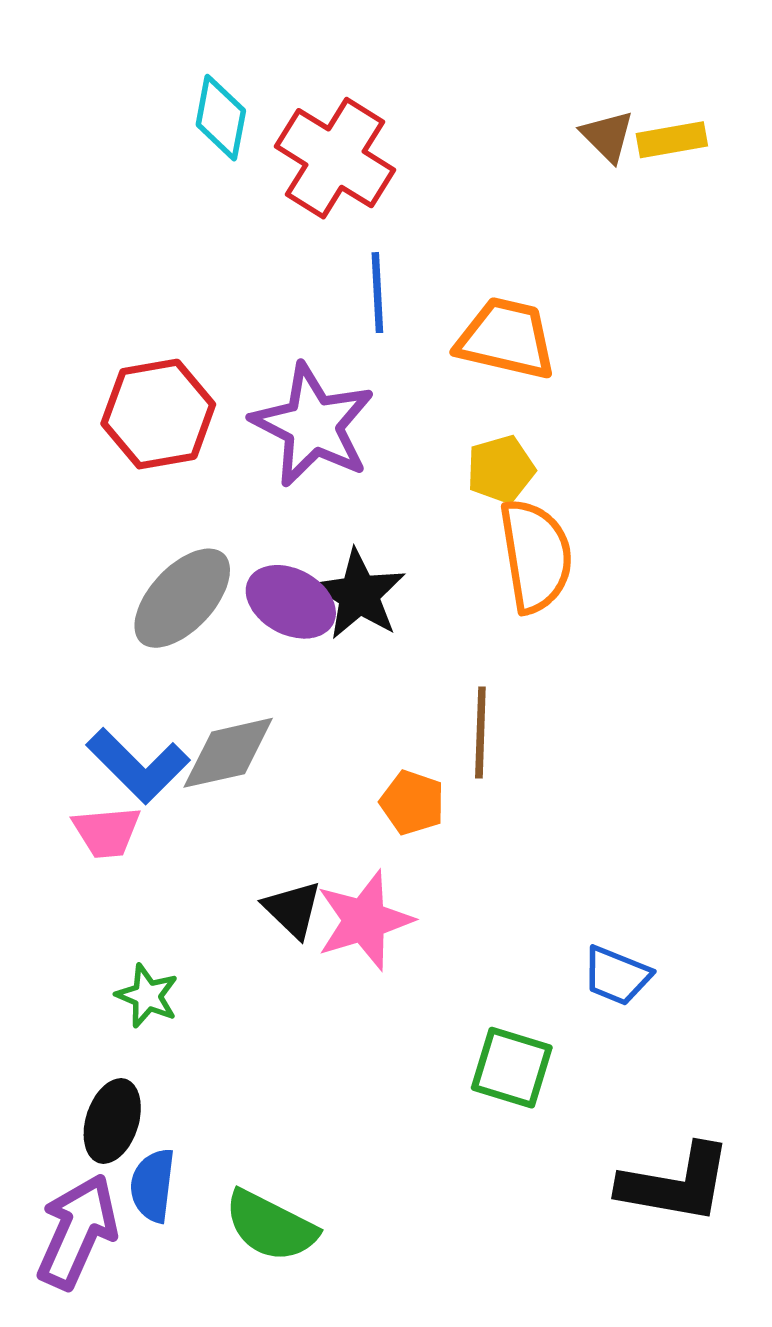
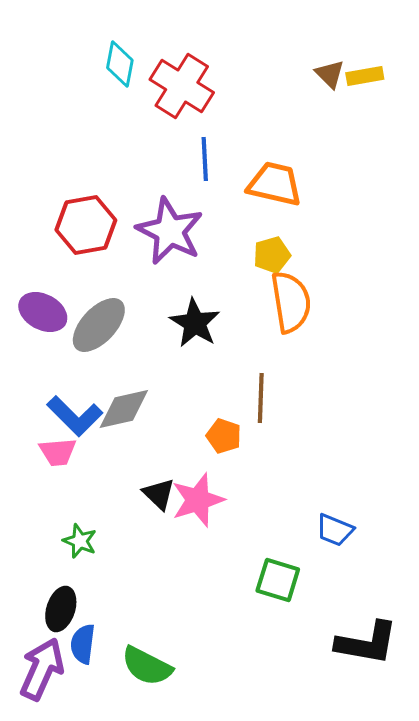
purple ellipse: (291, 602) -> (43, 312), moved

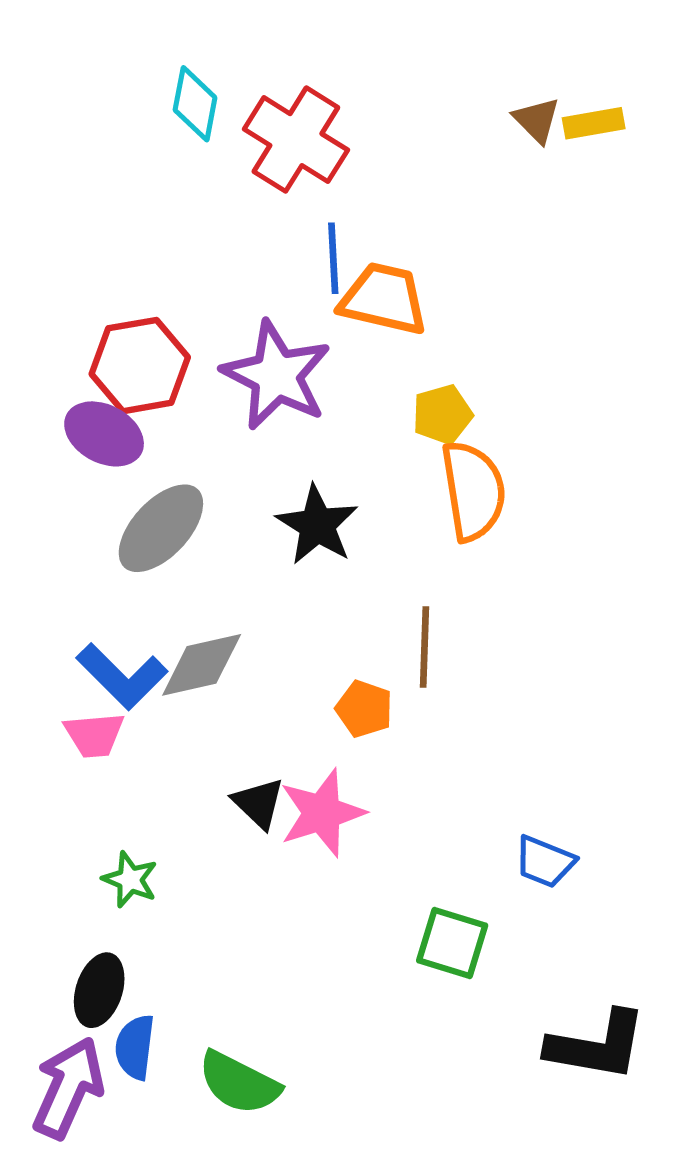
orange trapezoid: (275, 184) -> (384, 299), moved
purple ellipse: (43, 312) -> (104, 434), moved

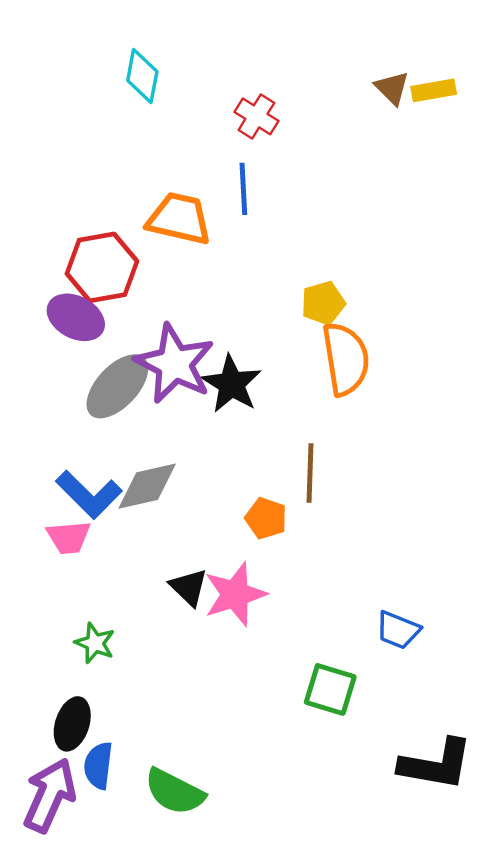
red cross: (296, 140) -> (256, 116), moved, size x0.6
orange trapezoid: (384, 299) -> (179, 219), moved
purple star: (276, 375) -> (174, 364), moved

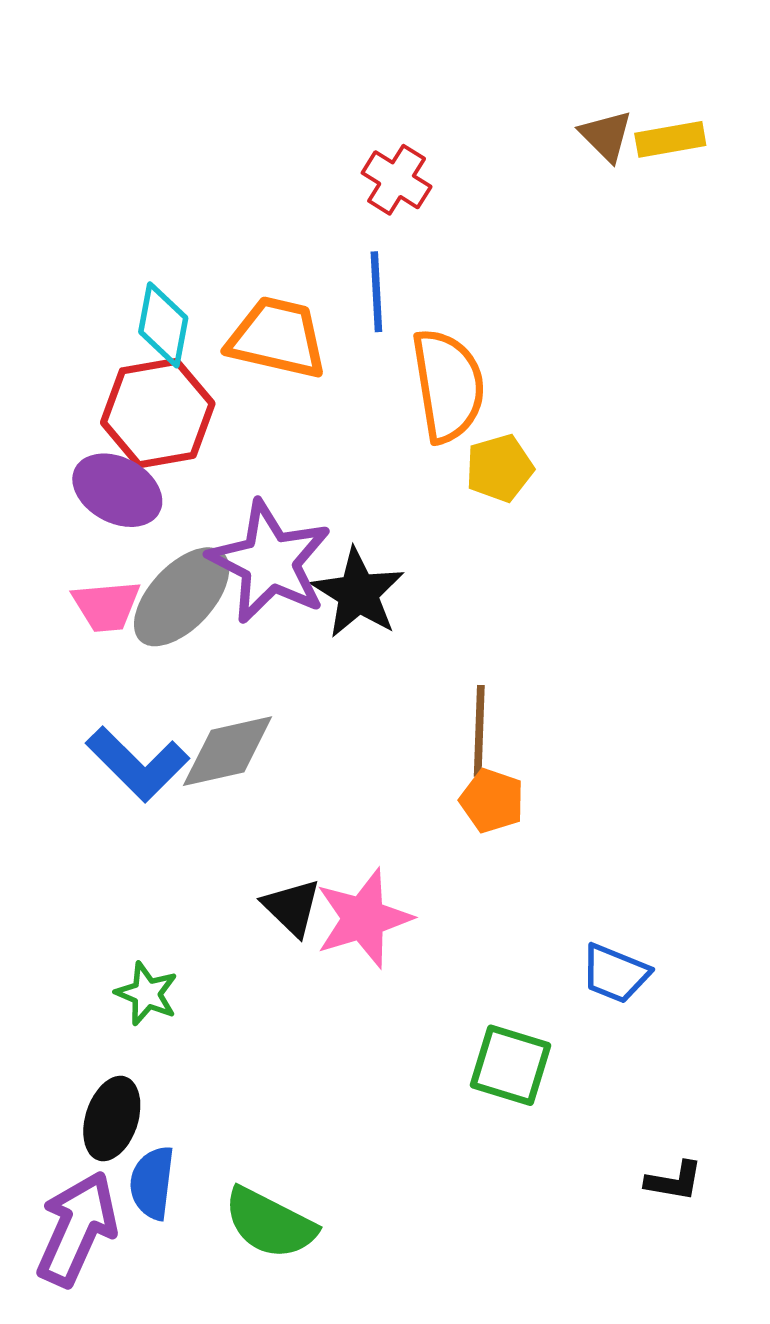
cyan diamond: (142, 76) -> (163, 325), moved
orange semicircle: (346, 359) -> (448, 386), moved
orange pentagon: (266, 518) -> (492, 801), moved
pink trapezoid: (69, 537) -> (106, 606), moved
black L-shape: (436, 764) -> (674, 1181), size x0.5

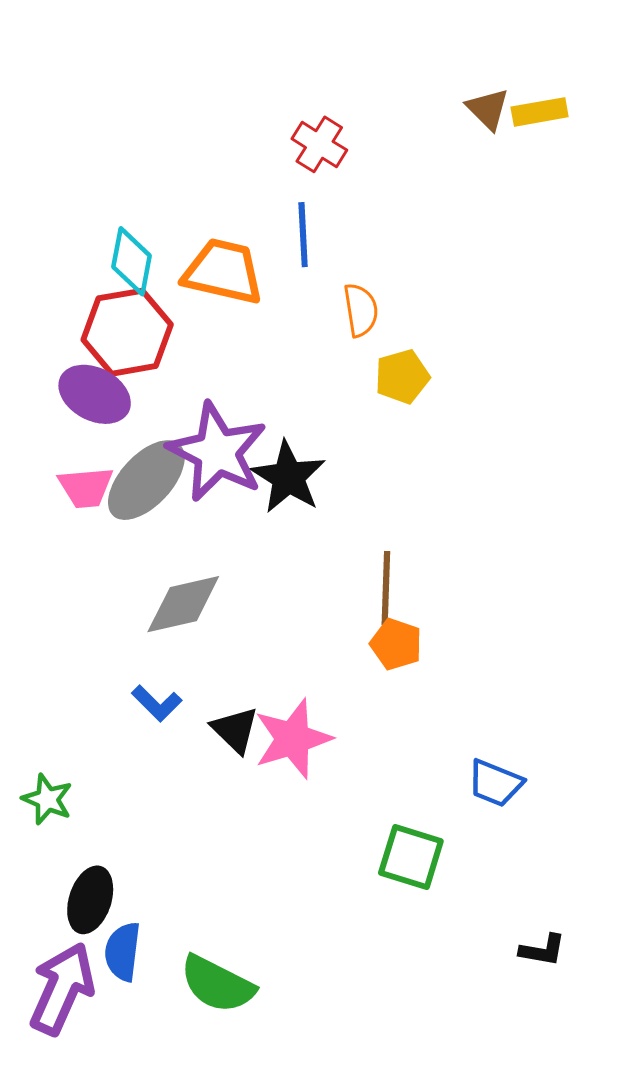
orange semicircle: (448, 386) -> (361, 310), size x0.6
blue L-shape: (138, 764) -> (157, 703), moved, size x0.6
green star: (147, 994) -> (47, 799), moved

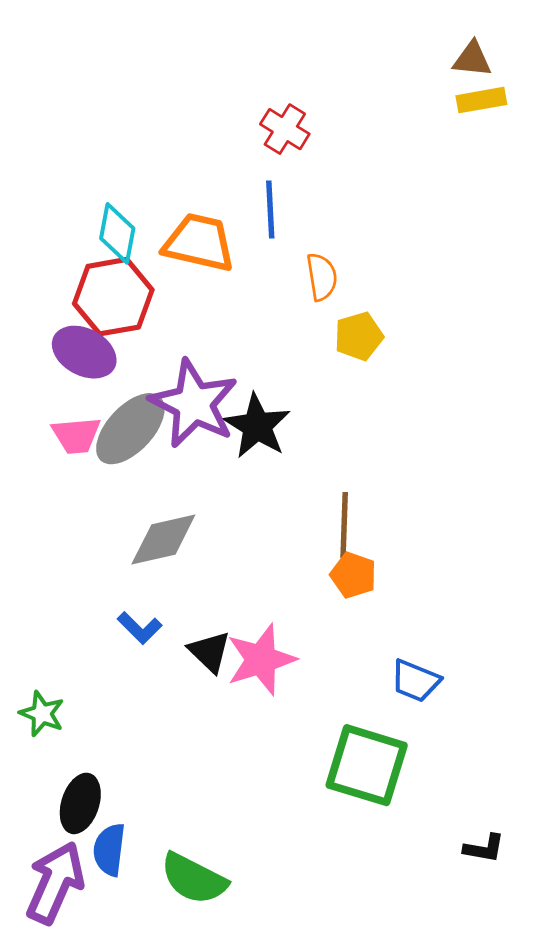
brown triangle: (488, 109) -> (472, 59), moved, turned -39
blue trapezoid: (495, 783) -> (415, 681), moved
green square: (411, 857) -> (367, 765), size x1.4

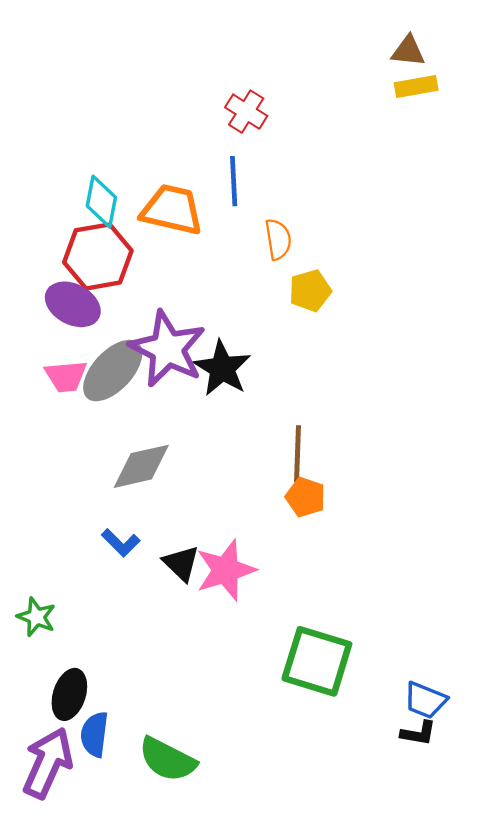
blue trapezoid: (415, 681) -> (425, 700), moved

